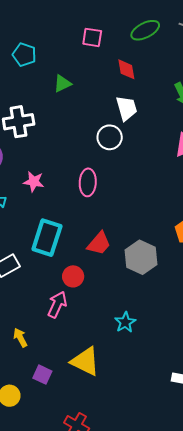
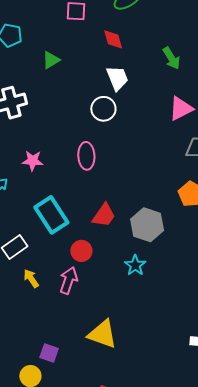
cyan rectangle: (47, 238) -> (51, 215), turned -45
cyan star: (125, 322) -> (135, 265), moved
yellow arrow: (20, 338) -> (31, 278), moved
purple square: (42, 375) -> (49, 353), moved

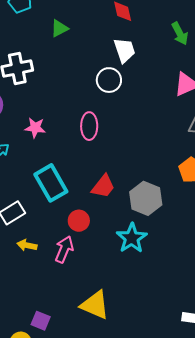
cyan star: (135, 265) -> (132, 238), size x1.4
yellow arrow: (31, 278) -> (27, 245), turned -48

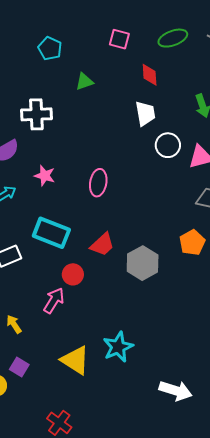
white circle: (109, 80) -> (168, 145), moved
cyan rectangle: (51, 183) -> (51, 233), turned -48
cyan star: (132, 238) -> (118, 347), moved
yellow arrow: (27, 245) -> (14, 324), moved, turned 36

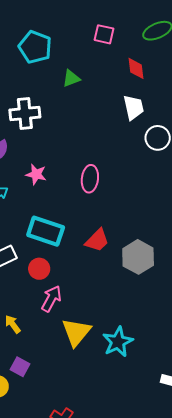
cyan pentagon: (50, 48) -> (35, 47), size x1.4
red circle: (73, 274) -> (39, 269), moved
yellow triangle: (75, 360) -> (76, 332), moved, turned 40

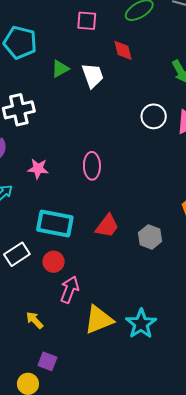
white trapezoid: (133, 107) -> (93, 76), moved
gray hexagon: (138, 257) -> (150, 237), size x0.7
yellow triangle: (76, 332) -> (99, 320), turned 36

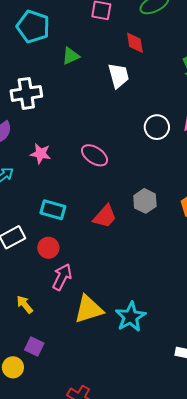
white trapezoid: (93, 76) -> (119, 76), moved
white circle: (154, 116) -> (157, 127), moved
pink ellipse: (92, 166) -> (95, 155), turned -60
cyan rectangle: (55, 224) -> (53, 210), size x0.7
gray hexagon: (150, 237) -> (145, 201), moved

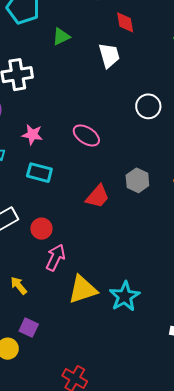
cyan rectangle: (53, 210) -> (39, 173), moved

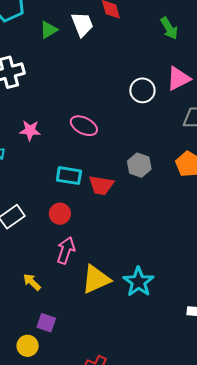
white trapezoid: (109, 55) -> (82, 24), moved
cyan rectangle: (39, 173) -> (69, 176), moved
red trapezoid: (97, 196) -> (101, 185), turned 64
red circle: (41, 229) -> (60, 214), moved

